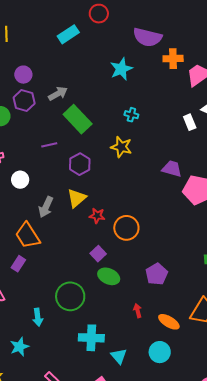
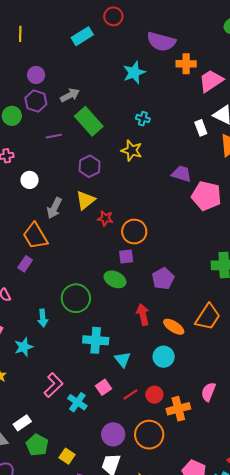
purple line: (49, 145) -> (54, 136), moved
purple square: (98, 254) -> (126, 256), moved, turned 35
red arrow: (138, 311) -> (143, 315), size x1.5

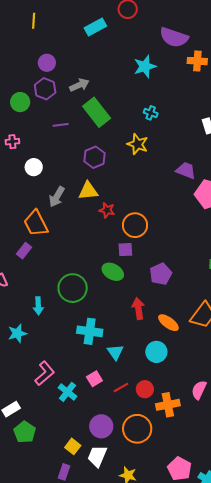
yellow triangle: (85, 200) -> (88, 191), turned 30
yellow square: (67, 456) -> (73, 446), moved

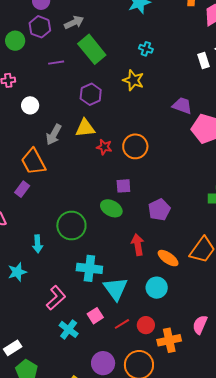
orange circle: (135, 225) -> (135, 146), moved
cyan triangle: (115, 352) -> (116, 289), size x1.5
pink L-shape: (45, 373) -> (56, 298), moved

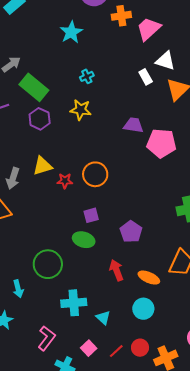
cyan cross: (146, 49) -> (87, 76), turned -32
purple hexagon: (91, 94) -> (40, 119), moved
cyan triangle: (116, 289) -> (103, 318), size x0.6

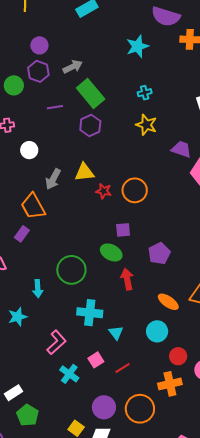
yellow star: (81, 110) -> (146, 125), moved
red arrow: (116, 270) -> (127, 279), moved
red circle: (140, 348) -> (178, 356), moved

